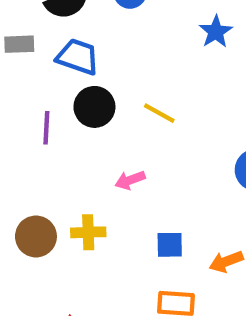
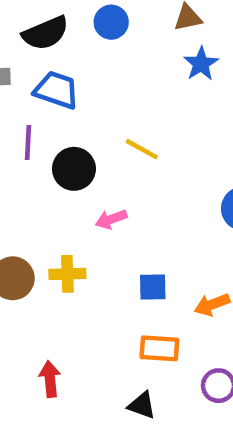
black circle: (94, 107) -> (74, 169), moved
purple line: (46, 128) -> (28, 143), moved

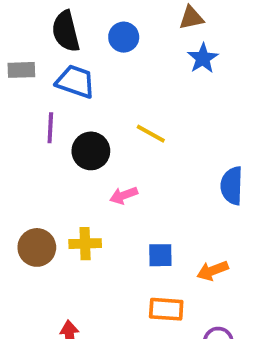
blue circle: (111, 22) -> (124, 37), moved
black semicircle: (46, 33) -> (66, 31), turned 99

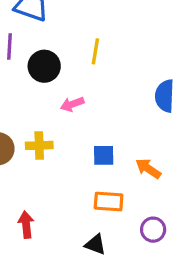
yellow line: (151, 134) -> (95, 51), turned 70
orange arrow: (212, 271) -> (148, 169), turned 55

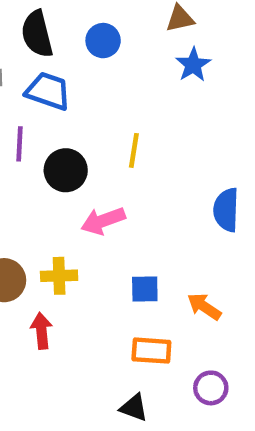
pink arrow: (72, 104) -> (103, 221), size x1.4
red arrow: (26, 225) -> (41, 331), moved

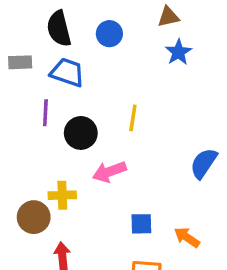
blue semicircle: (226, 210) -> (204, 163), turned 32
yellow cross: (59, 276) -> (62, 195), moved

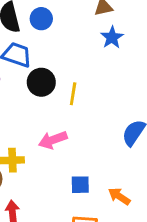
blue circle: (109, 34) -> (41, 19), moved
black circle: (81, 133) -> (41, 82), moved

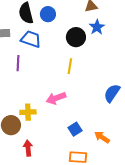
black circle: (41, 82) -> (76, 37), moved
blue square: (80, 185) -> (75, 129), turned -32

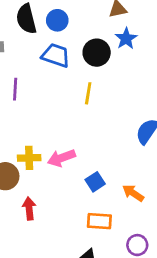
blue trapezoid: (31, 39) -> (56, 55), moved
pink arrow: (56, 98) -> (61, 158), moved

